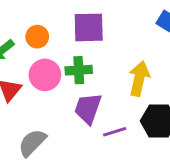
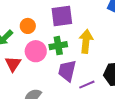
yellow arrow: (139, 78) -> (86, 41), moved

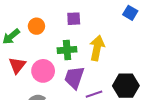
purple square: (62, 16) -> (74, 19), size x0.6
pink circle: (36, 51) -> (43, 71), moved

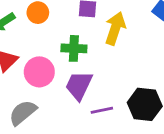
yellow arrow: (97, 48) -> (115, 28), moved

